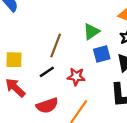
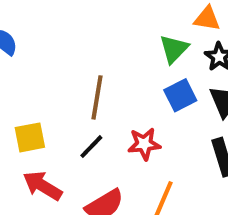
green triangle: (91, 32) -> (174, 49), moved

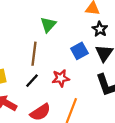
green triangle: (174, 49) -> (48, 25), moved

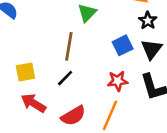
red star: (61, 78) -> (118, 81), moved

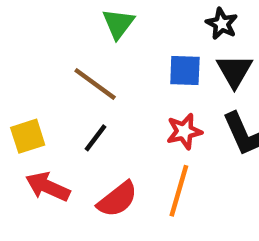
blue square: (123, 45) -> (185, 71), turned 36
brown line: (69, 46) -> (95, 84), turned -56

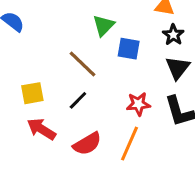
blue square: (185, 71) -> (129, 49), moved

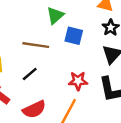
brown line: (82, 64) -> (36, 45), turned -40

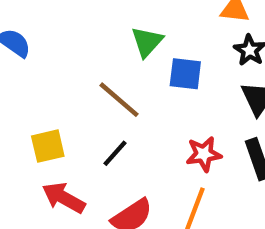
brown line: (36, 45) -> (119, 100), turned 40

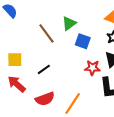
brown line: (119, 100) -> (46, 33), moved
red star: (204, 154) -> (92, 68), moved

